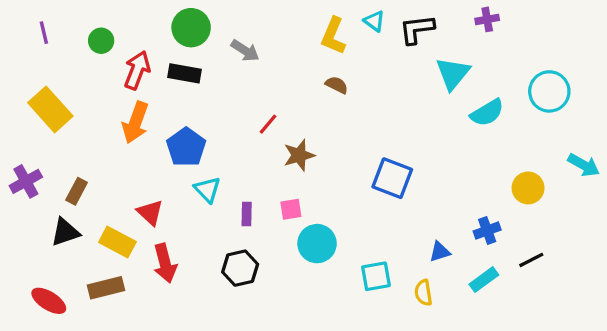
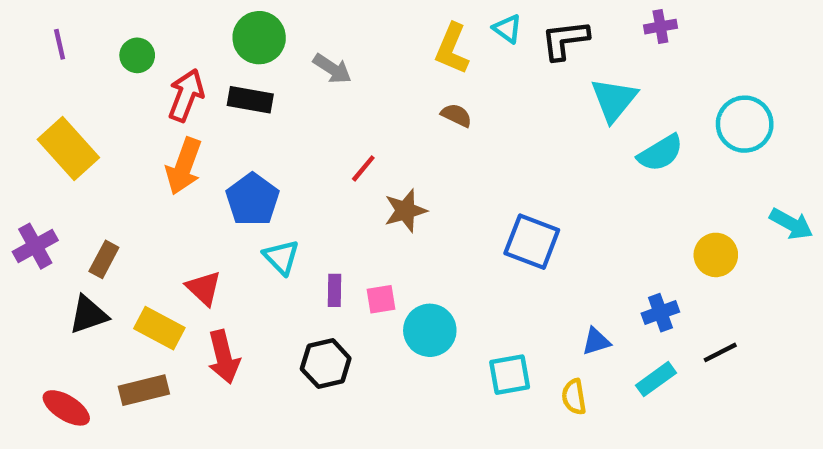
pink square: (291, 209) -> (381, 299), moved

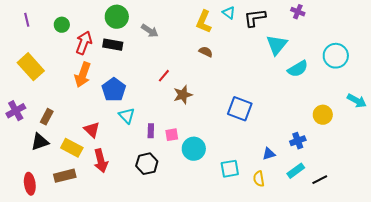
purple cross: (660, 27) -> (298, 12), turned 32
black line: (720, 352) -> (320, 180), moved
red ellipse: (66, 408) -> (30, 184), turned 50

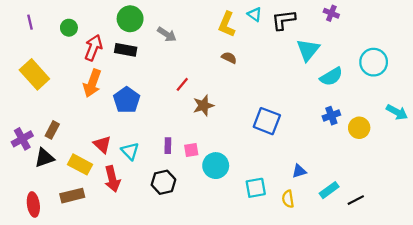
purple cross: (16, 111) -> (22, 139), moved
cyan triangle: (127, 116) -> (130, 151), moved
blue cross: (298, 141) -> (331, 116), moved

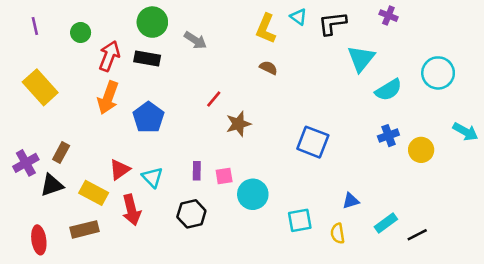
red triangle: (102, 144) -> (120, 169), turned 42

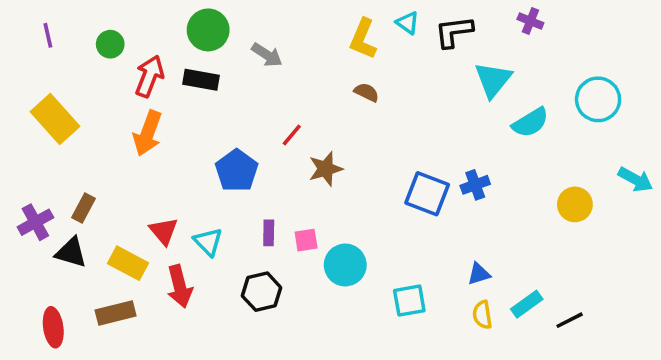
blue pentagon: (148, 117) -> (237, 171), moved
blue cross: (388, 136) -> (475, 185), moved
red triangle: (120, 169) -> (164, 231), turned -35
black triangle: (52, 185) -> (71, 253), turned 35
yellow semicircle: (338, 233) -> (482, 315), moved

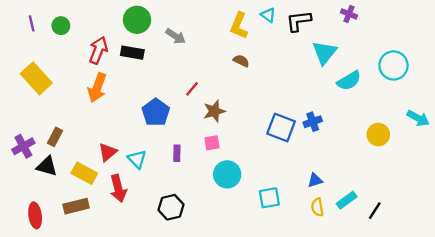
green circle: (110, 44) -> (61, 26), moved
red triangle: (164, 231) -> (108, 152), turned 30
pink square: (306, 240) -> (212, 143), moved
black hexagon: (262, 292) -> (171, 207), moved
black line: (570, 320) -> (375, 211), turned -30

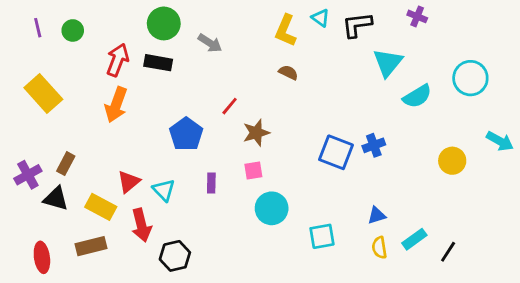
black hexagon: (171, 207) -> (175, 256), moved

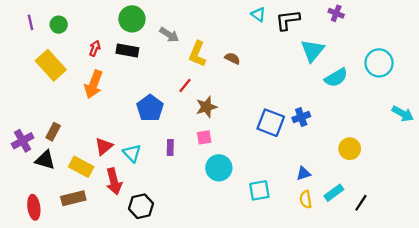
yellow L-shape: (286, 30) -> (197, 54), moved
red arrow: (118, 60) -> (95, 48), size x0.6
yellow rectangle: (43, 93) -> (51, 65), moved
yellow circle: (452, 161) -> (350, 149), moved

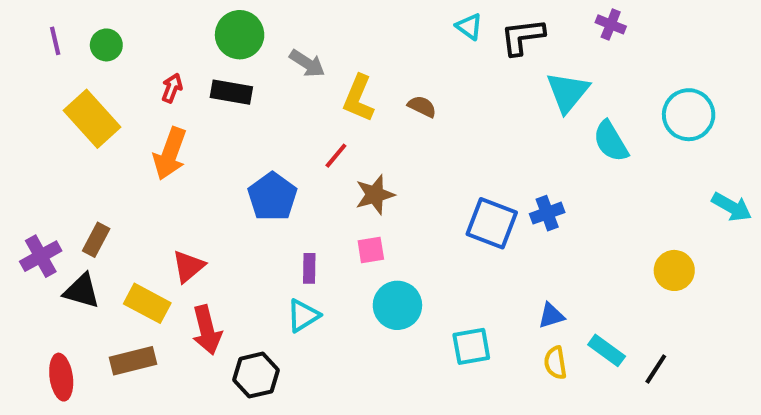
cyan semicircle: (336, 78) -> (611, 141), turned 90
yellow circle: (350, 149) -> (674, 270), moved
cyan triangle: (132, 153) -> (303, 316), moved, turned 42
cyan rectangle: (334, 193) -> (607, 350), turned 72

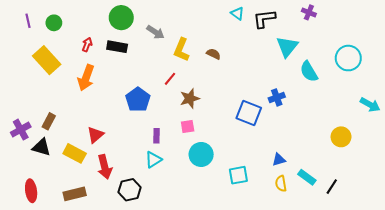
blue cross: (547, 213) -> (277, 97), moved
brown rectangle: (133, 361) -> (75, 194), moved

